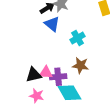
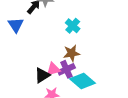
blue triangle: (52, 24) -> (16, 25), moved, turned 35
brown star: (80, 65) -> (72, 53), moved

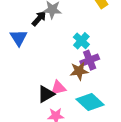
purple cross: (66, 69) -> (90, 60), moved

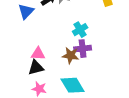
pink triangle: (58, 88) -> (38, 54), moved

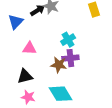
pink triangle: (38, 54) -> (29, 48), moved

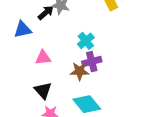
blue triangle: (16, 22) -> (23, 30), turned 42
black triangle: (25, 76) -> (43, 90), turned -49

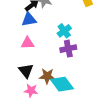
blue triangle: (23, 30) -> (29, 20), moved
brown star: (80, 71) -> (47, 76), moved

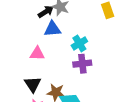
blue triangle: (29, 20) -> (52, 29), moved

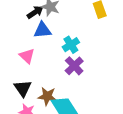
pink triangle: (37, 54) -> (27, 56), turned 42
purple cross: (82, 64) -> (74, 66), turned -36

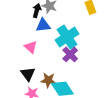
black arrow: (35, 12) -> (37, 11), turned -40
cyan cross: (71, 45) -> (67, 37), size x1.6

